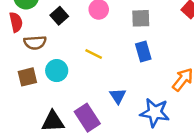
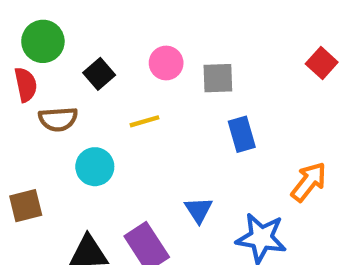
gray square: (141, 18) -> (218, 78), moved
yellow line: (94, 54) -> (145, 121), moved, turned -42
brown square: (27, 77) -> (26, 206), moved

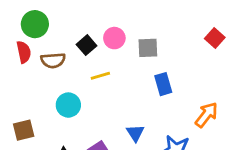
black square: (99, 74) -> (86, 45), moved
brown semicircle: (58, 119) -> (53, 60), moved

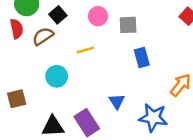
black square: (86, 45) -> (58, 15), moved
brown semicircle: (53, 60) -> (43, 36), turned 150

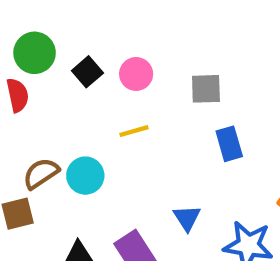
pink circle: (98, 16) -> (136, 74), moved
brown semicircle: (43, 36) -> (41, 173), moved

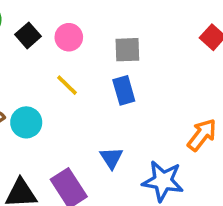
yellow line: (134, 131) -> (67, 85), turned 60
blue rectangle: (229, 144) -> (124, 90), moved

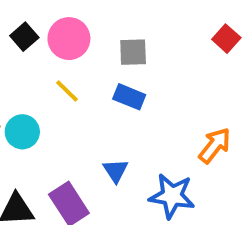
pink circle: (69, 37) -> (69, 39), size x1.4
blue rectangle: (124, 90) -> (129, 97), turned -52

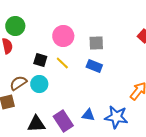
black square: (24, 37) -> (40, 60), moved, turned -32
blue triangle: (116, 171) -> (88, 115), moved, turned -48

